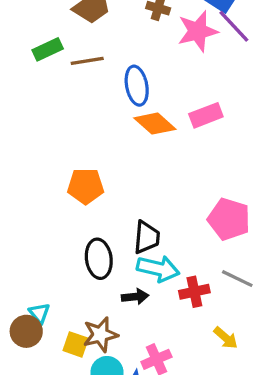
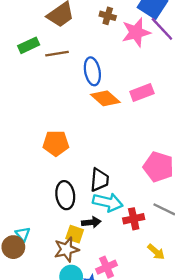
yellow square: (76, 344) -> (75, 234), moved

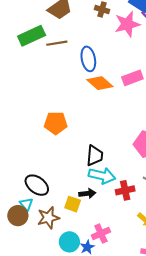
green rectangle: (29, 45) -> (32, 36), size x1.4
black ellipse: (65, 195) -> (37, 185), moved, turned -45
brown star: (66, 249) -> (48, 218), moved

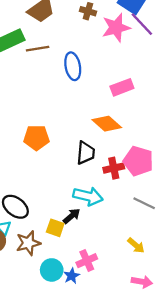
orange diamond: (100, 83) -> (107, 124), moved
black trapezoid: (95, 156) -> (86, 153), moved
red cross: (125, 190) -> (114, 168), moved
black arrow: (87, 194) -> (72, 216), turned -35

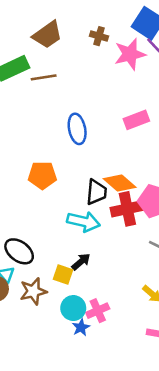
blue ellipse: (73, 66) -> (77, 129), moved
orange diamond: (107, 124) -> (120, 183), moved
red cross: (114, 168) -> (127, 209), size x1.4
cyan arrow: (88, 196) -> (84, 222), moved
cyan circle: (52, 270) -> (73, 308), moved

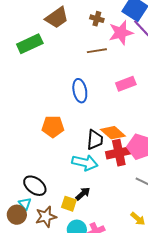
brown line: (44, 77) -> (97, 51), moved

